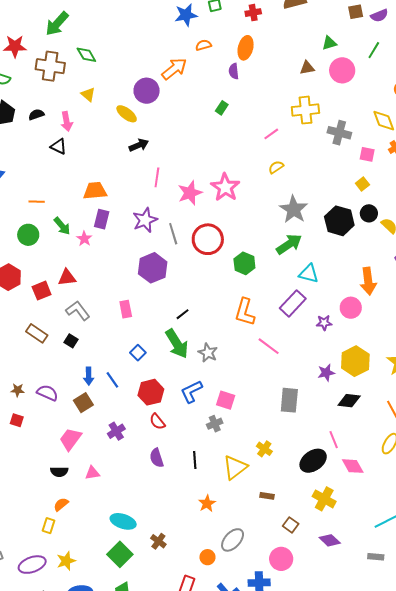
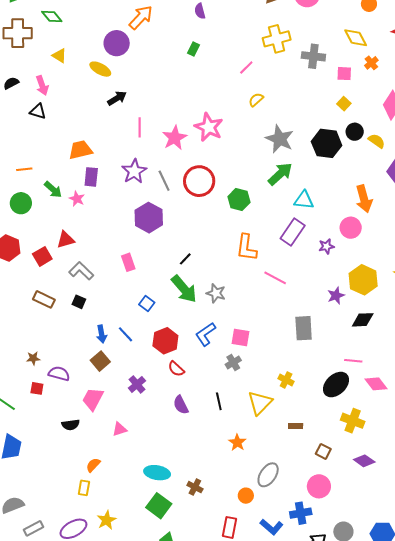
purple semicircle: (47, 393) -> (59, 374), moved
pink line: (334, 440) -> (353, 361), turned -54
black semicircle: (59, 472) -> (71, 425), moved

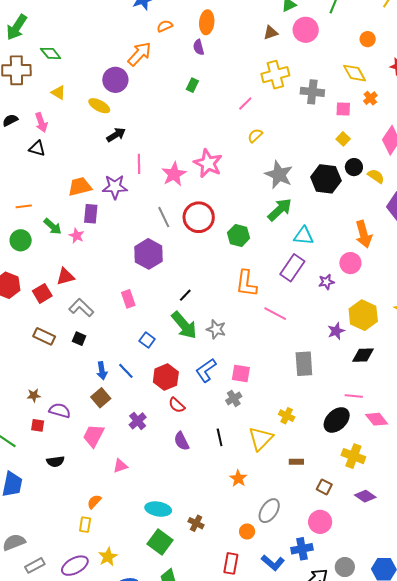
purple star: (134, 171) -> (115, 187), moved, turned 30
black semicircle: (71, 425) -> (55, 461), moved

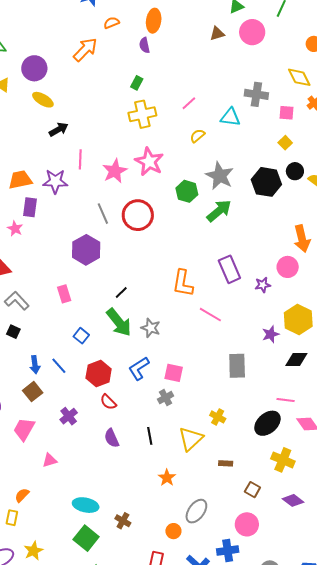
yellow cross: (275, 75) -> (142, 114), moved
purple circle: (115, 80) -> (34, 68), moved
green hexagon: (239, 235) -> (187, 191), moved
cyan triangle: (304, 236) -> (230, 117), moved
purple rectangle: (292, 268) -> (229, 269), turned -60

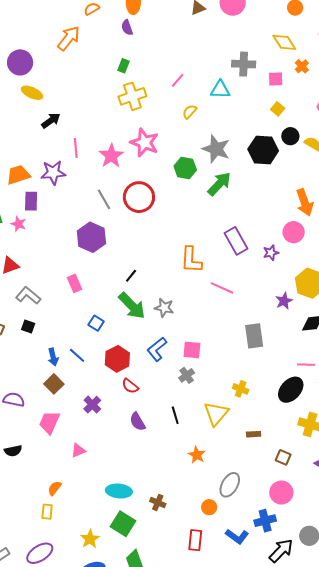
yellow star: (33, 551) -> (90, 539), moved

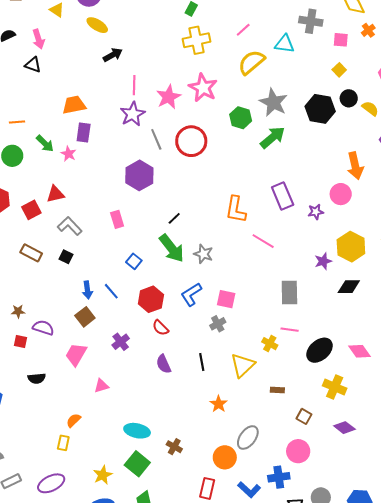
yellow semicircle: (190, 112) -> (251, 62), size x1.8
purple star: (53, 173) -> (133, 114), moved, turned -30
pink line: (306, 365) -> (290, 330), moved
orange circle: (209, 507) -> (225, 457), size x1.5

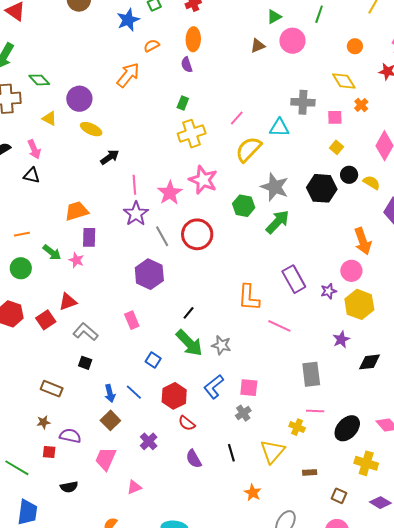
yellow hexagon: (351, 247) -> (359, 304), moved
brown rectangle: (31, 253) -> (52, 389), moved

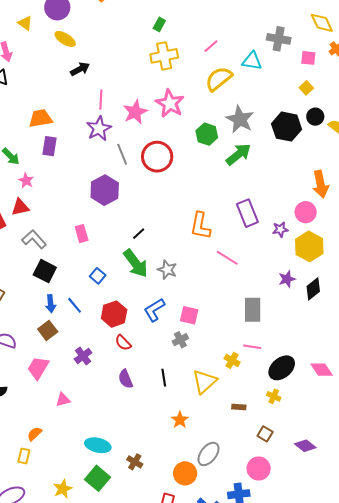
pink star: (76, 260) -> (26, 181), moved
black diamond: (370, 362) -> (313, 289), moved, turned -40
black square: (85, 363) -> (45, 271), moved, size x1.6
yellow cross: (366, 463) -> (274, 396), moved, size x0.6

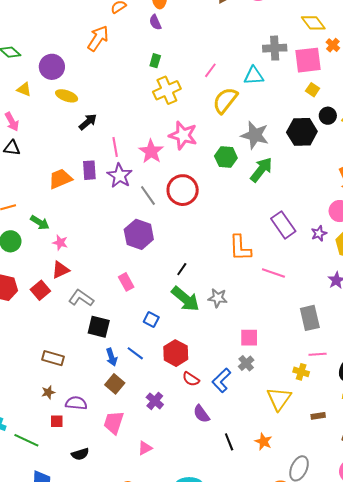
pink square: (308, 58) -> (308, 60), size x1.8
purple rectangle: (50, 146) -> (89, 170), moved
blue L-shape: (154, 310) -> (221, 380), moved
black line: (164, 378) -> (229, 442), moved

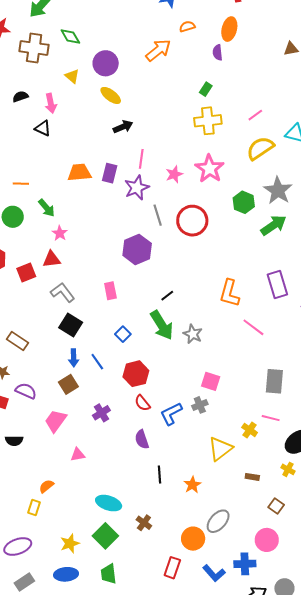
pink star: (151, 151) -> (174, 174), size x0.7

